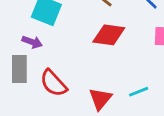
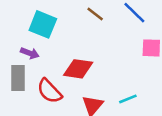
red diamond: (109, 35) -> (78, 69), moved

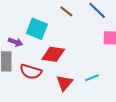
cyan square: (43, 24) -> (37, 29), moved
red semicircle: (49, 91) -> (31, 72), turned -30

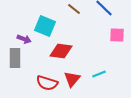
red semicircle: (31, 72) -> (47, 83), moved

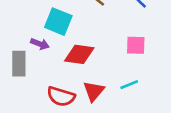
pink square: (117, 35) -> (136, 45), moved
purple arrow: (24, 39) -> (40, 44), moved

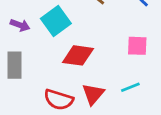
cyan square: (58, 22) -> (56, 21), turned 32
purple arrow: (40, 44) -> (20, 25), moved

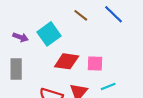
pink square: (137, 46) -> (95, 64), moved

